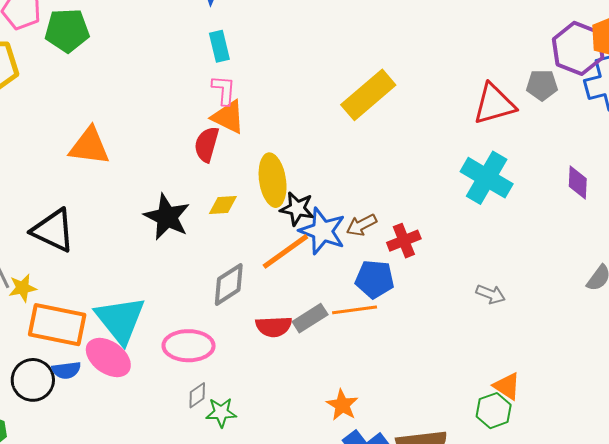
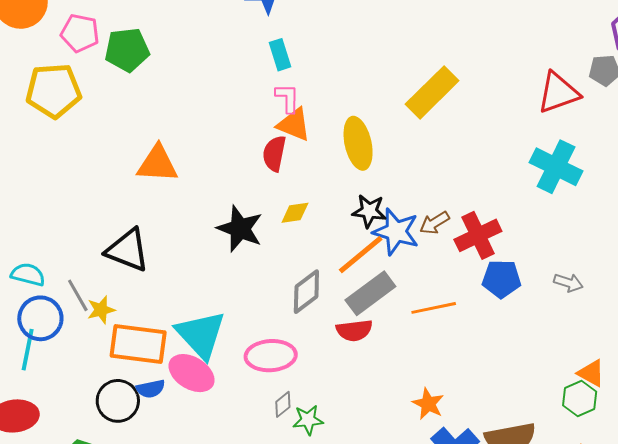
yellow ellipse: (273, 180) -> (358, 143), moved
red cross: (404, 241) -> (478, 235), size x1.4
blue pentagon: (375, 279) -> (501, 279), moved
gray rectangle: (310, 318) -> (370, 293), moved, size x1.4

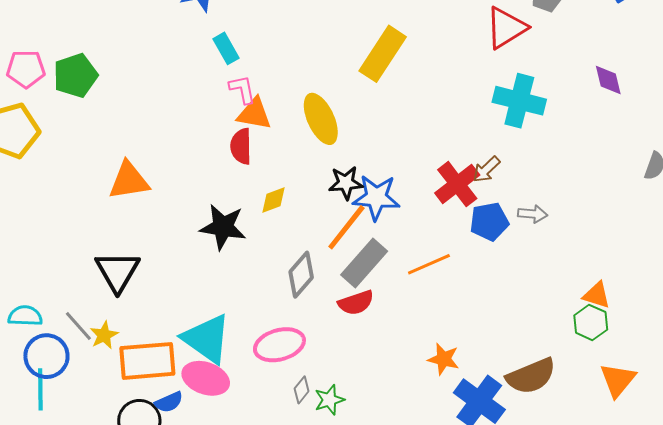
brown arrow: (435, 223) -> (486, 169), moved
black triangle: (127, 250) -> (117, 271), turned 51
gray arrow: (568, 283) -> (533, 214), moved

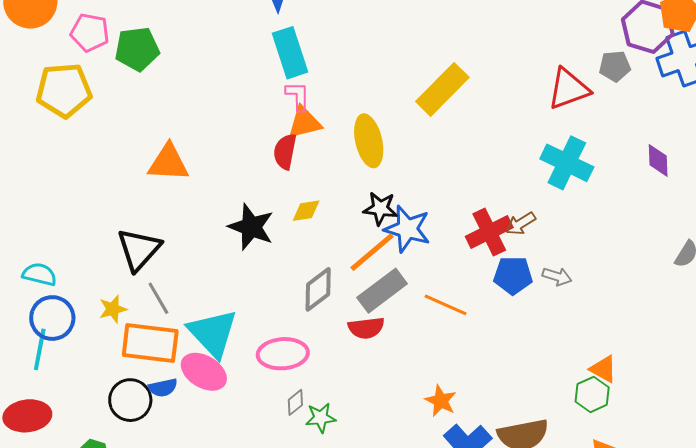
cyan rectangle: (226, 48) -> (290, 53), size x1.6
orange triangle: (254, 114) -> (305, 123), turned -36
orange line: (429, 264) -> (445, 305), turned 36
gray line: (78, 326) -> (158, 298), moved

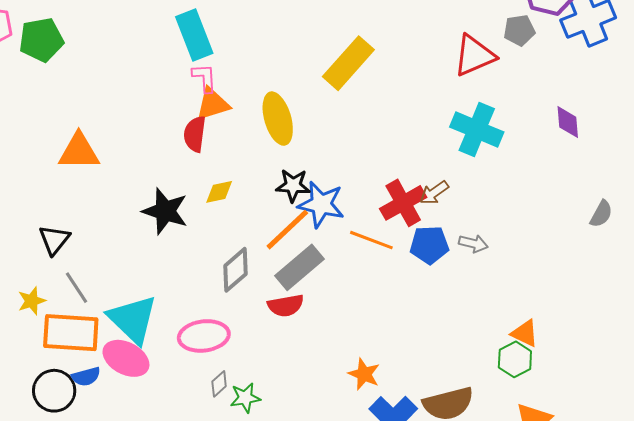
black triangle: (139, 249) -> (54, 240), size x0.7
orange line: (445, 305) -> (371, 240), moved

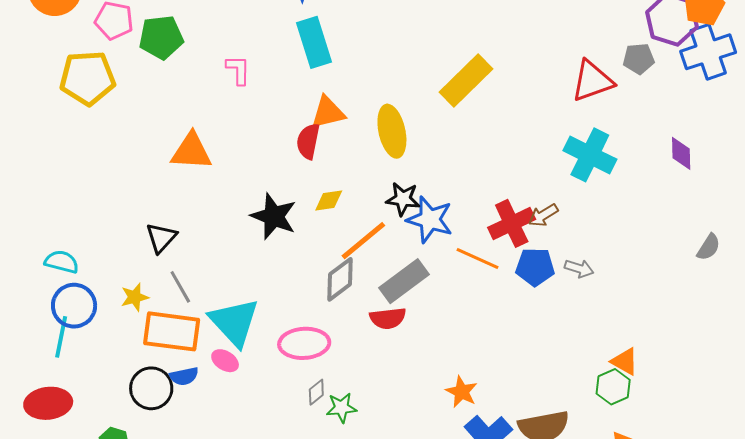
pink L-shape: (204, 78) -> (238, 70), moved
orange line: (287, 230) -> (363, 241), moved
pink ellipse: (126, 358) -> (225, 361), size x0.6

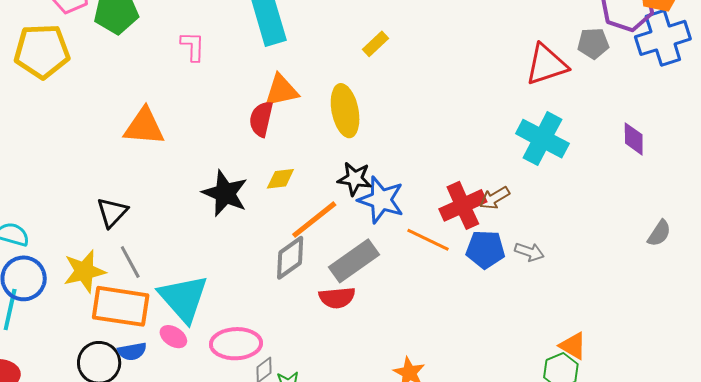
yellow rectangle: (466, 80) -> (376, 44), moved, size x0.5
yellow star: (135, 297) -> (84, 271), size x1.5
pink ellipse: (304, 343) -> (236, 344), moved

